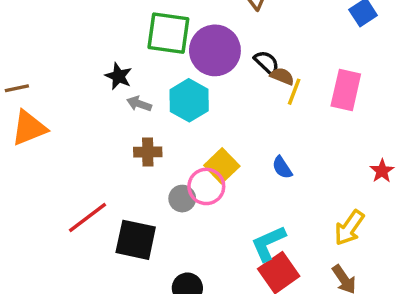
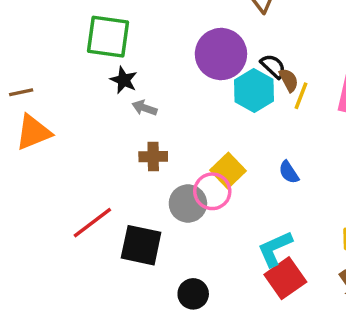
green square: (168, 33) -> (108, 37), moved
brown semicircle: (282, 76) -> (289, 80), turned 40
cyan hexagon: (189, 100) -> (254, 91), moved
gray circle: (182, 199) -> (188, 203), size x1.4

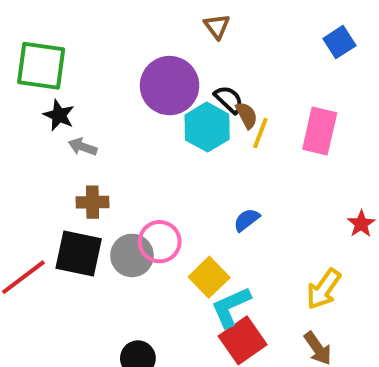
yellow square: (228, 170) -> (209, 277), moved
blue semicircle: (289, 172) -> (247, 220), turned 85
black square: (141, 245) -> (79, 253), moved

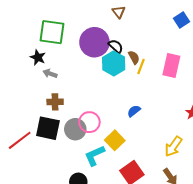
green square: (41, 66) -> (52, 32), moved
black semicircle: (229, 99) -> (116, 46), moved
cyan L-shape: (231, 307) -> (94, 155), moved

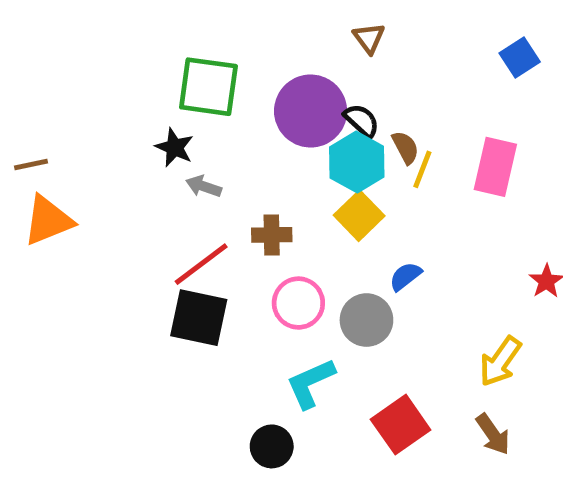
brown cross: (55, 102) -> (272, 235), moved
gray circle: (75, 129) -> (366, 320), moved
red line: (20, 140) -> (201, 264), moved
yellow square: (115, 140) -> (359, 216), moved

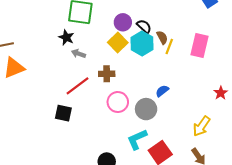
purple circle: (311, 111) -> (123, 22), size x0.6
yellow square: (359, 216) -> (118, 42), moved
black square: (199, 318) -> (63, 113), moved, size x0.7
cyan L-shape: (311, 383) -> (137, 139), moved

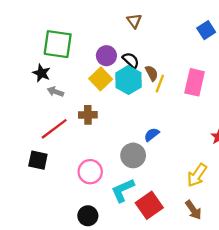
pink circle: (118, 102) -> (90, 172), moved

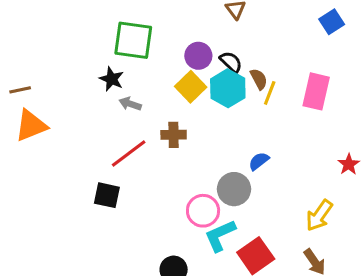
pink circle: (90, 172) -> (203, 211), moved

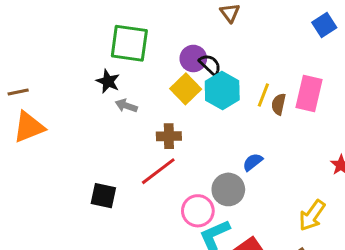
black semicircle: (231, 62) -> (210, 65), moved
brown semicircle: (259, 79) -> (279, 104), moved, turned -140
red line: (129, 153) -> (158, 171), moved

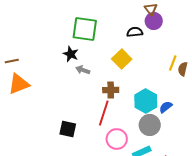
purple circle: (193, 58) -> (154, 21), moved
black semicircle: (210, 65) -> (135, 32), moved, turned -49
cyan hexagon: (222, 90) -> (146, 101), moved
red line: (158, 171) -> (104, 113), turned -35
pink circle: (198, 211) -> (117, 139), moved

